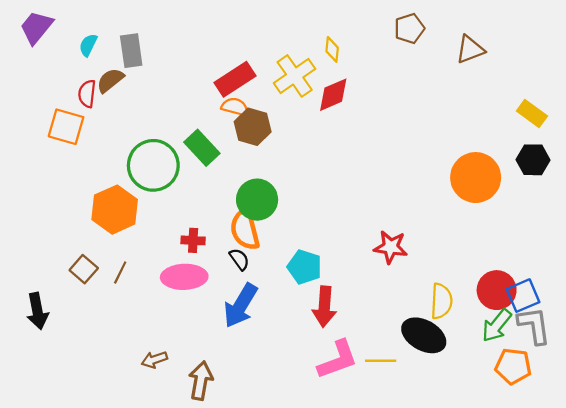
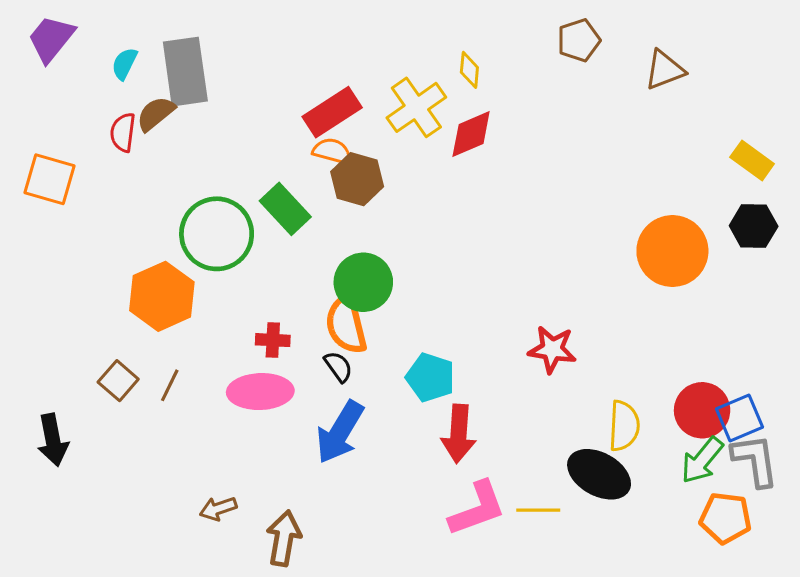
gray rectangle: (131, 51) -> (185, 72), size x1.4
orange square: (66, 127) -> (50, 179), moved

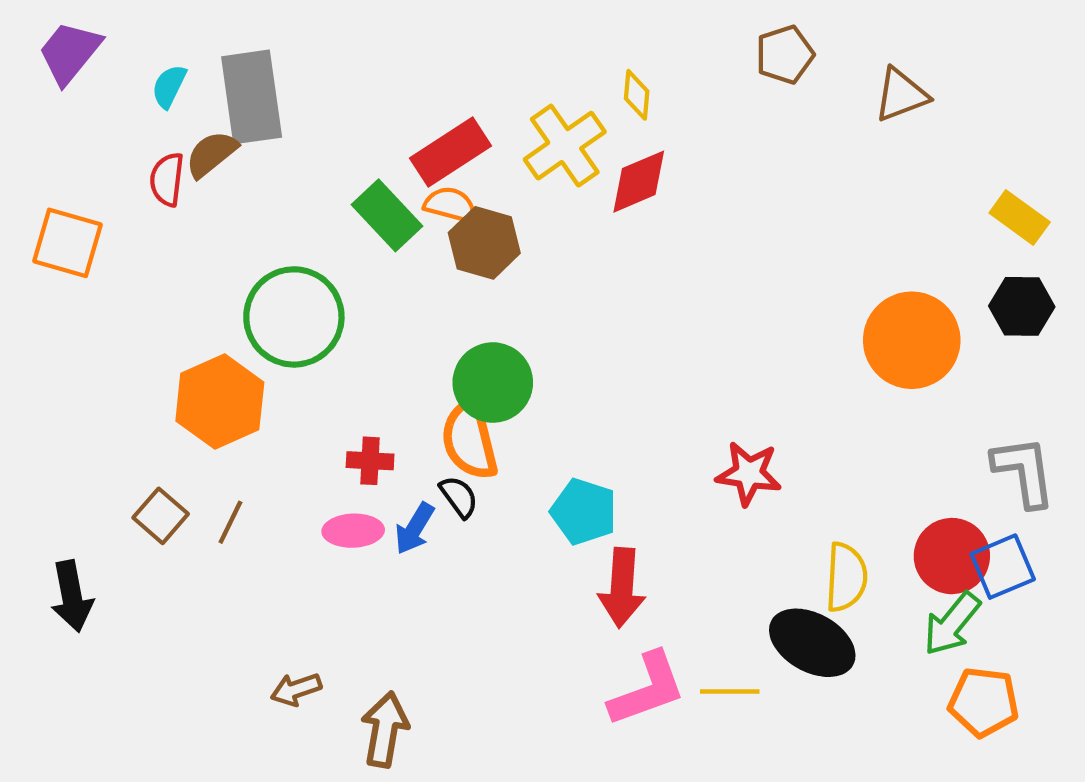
green rectangle: (285, 209) -> (387, 215), moved
pink ellipse: (260, 392) -> (353, 531), size x0.7
blue arrow: (340, 432) -> (415, 529), moved, size x0.6
gray L-shape: (755, 460) -> (1024, 471), moved

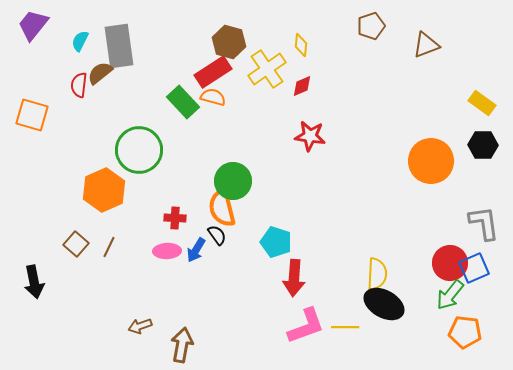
red diamond: (639, 182) -> (302, 86), size x0.7
brown hexagon: (484, 243) -> (229, 42), moved
red star: (749, 474) -> (310, 136), moved
yellow semicircle: (846, 577) -> (377, 274), moved

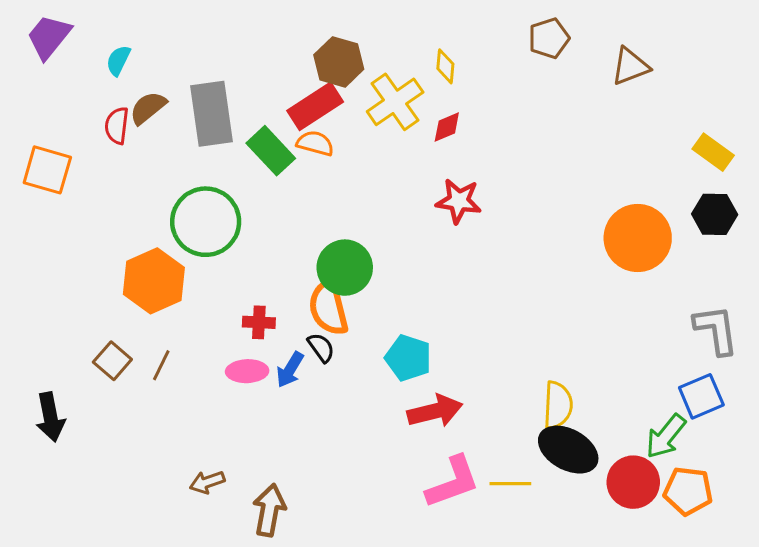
gray rectangle: (119, 46) -> (212, 114), moved
red circle: (450, 263) -> (633, 482), moved
red arrow: (294, 278) -> (435, 411), turned -108

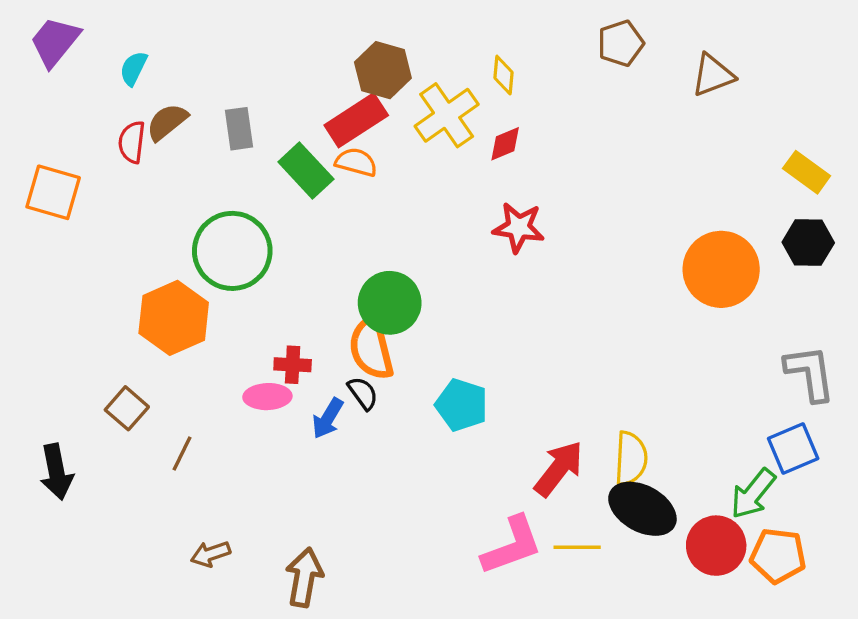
gray rectangle: (212, 114) -> (239, 129), size x0.6
brown line: (161, 365) -> (182, 453), moved
pink ellipse: (247, 371) -> (267, 397), moved
red arrow: (435, 411) -> (559, 469), moved, turned -38
brown arrow: (207, 482) -> (211, 554), moved

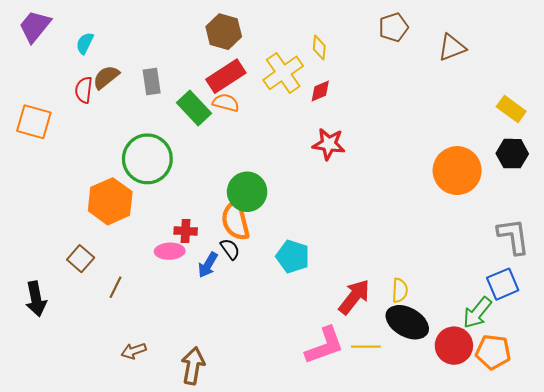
brown hexagon: (383, 70) -> (224, 32), moved
yellow semicircle: (631, 459) -> (400, 290), size x0.7

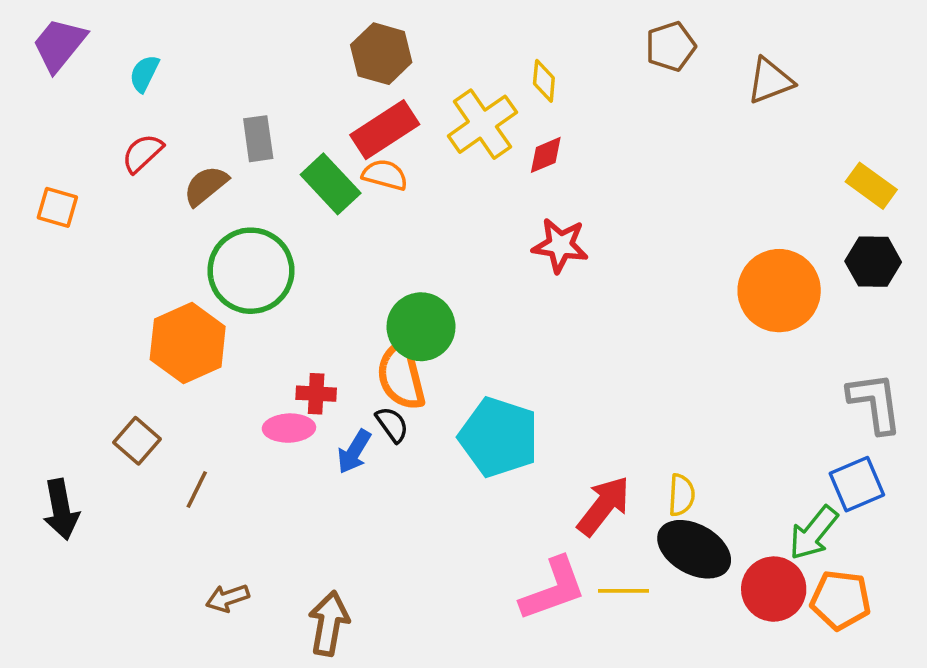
brown semicircle: (106, 77) -> (206, 186), moved
red semicircle: (84, 90) -> (142, 153), turned 40
orange square: (34, 122) -> (57, 207), size x0.7
cyan pentagon: (293, 256) -> (499, 437), size x1.4

